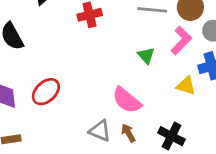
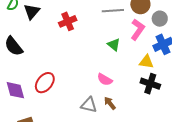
pink semicircle: (127, 100) -> (105, 79), size x0.7
black cross: (171, 136) -> (150, 84), moved

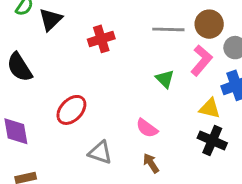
red ellipse: (45, 83) -> (71, 110), moved
gray triangle: (89, 105) -> (100, 152), moved

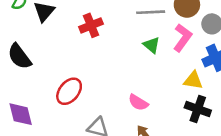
green triangle: (165, 79) -> (151, 45), moved

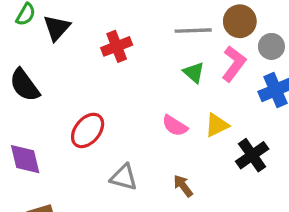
yellow triangle: (193, 80) -> (217, 125), moved, turned -36
pink semicircle: (138, 102) -> (175, 126), moved
black cross: (198, 109) -> (252, 155), turned 35

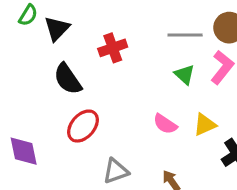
black semicircle: (25, 85) -> (68, 79), moved
gray triangle: (124, 177) -> (116, 171), turned -36

